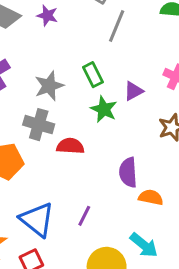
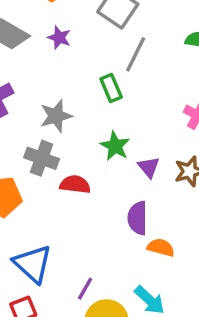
green rectangle: (93, 75) -> (111, 88), moved
purple triangle: (134, 91) -> (149, 167), moved, turned -45
purple line: (84, 216) -> (85, 289), moved

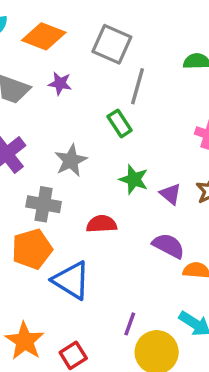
gray cross: (42, 158) -> (44, 204), moved
purple semicircle: (138, 218) -> (168, 246), turned 128
blue triangle: (33, 264) -> (71, 280), moved

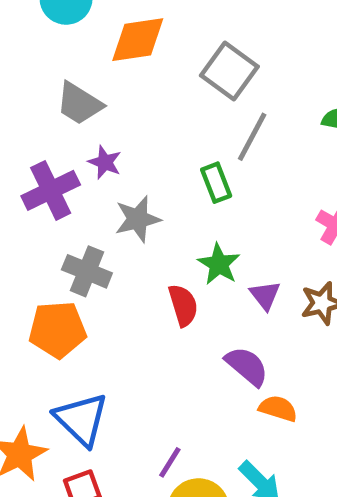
orange diamond: (44, 36) -> (138, 40), turned -42
purple star: (60, 83) -> (105, 162), moved
red semicircle: (102, 224) -> (183, 305), moved, turned 64
blue triangle: (71, 280) -> (81, 419), moved

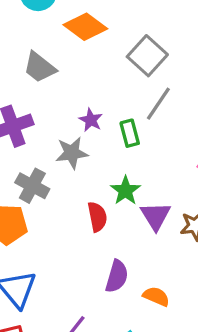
orange diamond: (138, 40) -> (85, 27), turned 39
purple star: (105, 162) -> (91, 120), moved
purple triangle: (265, 295) -> (156, 216), size x1.4
purple semicircle: (247, 366) -> (117, 276), moved, turned 60

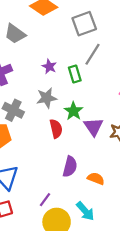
gray square: (147, 56) -> (84, 24), turned 30
gray star: (72, 153) -> (47, 98), moved

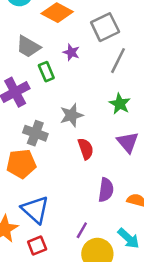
purple star: (49, 66) -> (71, 52), moved
green rectangle: (75, 74) -> (46, 72), moved
green star: (73, 111) -> (120, 104), moved

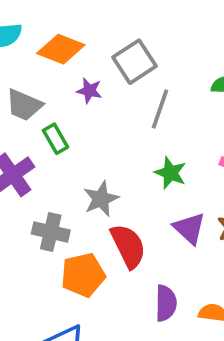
purple star: (71, 52) -> (89, 91), moved
red semicircle: (86, 149) -> (128, 246), size x1.4
orange pentagon: (21, 164) -> (83, 275), moved

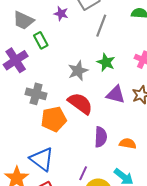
gray star: (101, 199) -> (78, 71), moved
purple triangle: (189, 228) -> (116, 95), turned -30
red semicircle: (128, 246) -> (80, 103), turned -30

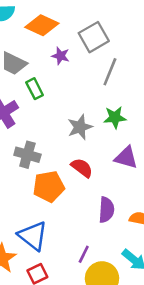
green star: (106, 62) -> (115, 117), turned -30
red semicircle: (80, 103) -> (82, 168), size x0.7

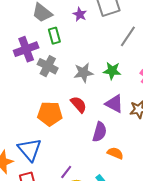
gray line: (110, 72) -> (128, 36), moved
gray cross: (27, 155) -> (48, 66), moved
purple semicircle: (106, 210) -> (100, 132), moved

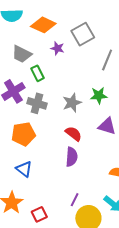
orange pentagon: (50, 114) -> (23, 134), moved
purple semicircle: (100, 132) -> (72, 157), moved
blue triangle: (30, 150) -> (24, 169), moved, size x0.7

